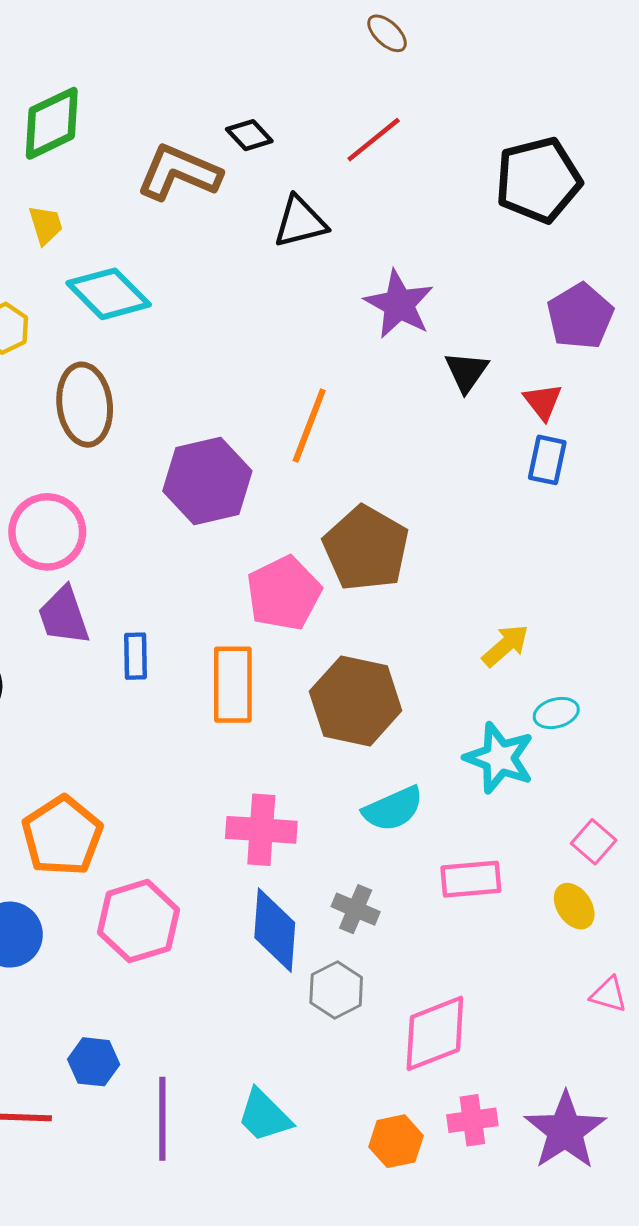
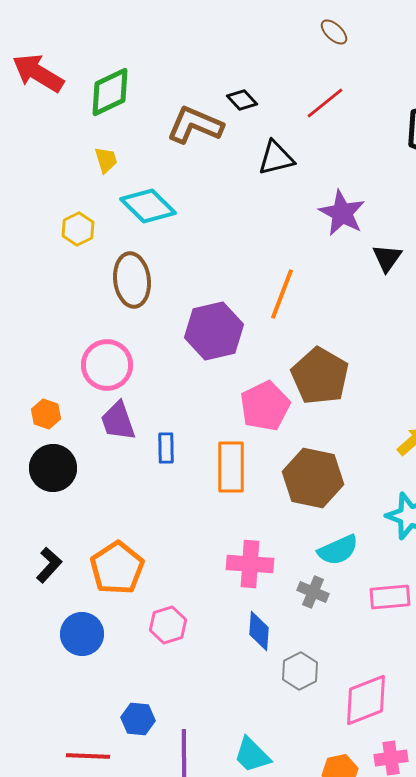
gray cross: (356, 909) -> (313, 592), moved
pink hexagon: (139, 921) -> (168, 625), size x0.7
blue diamond: (275, 930) -> (259, 631), size x0.7

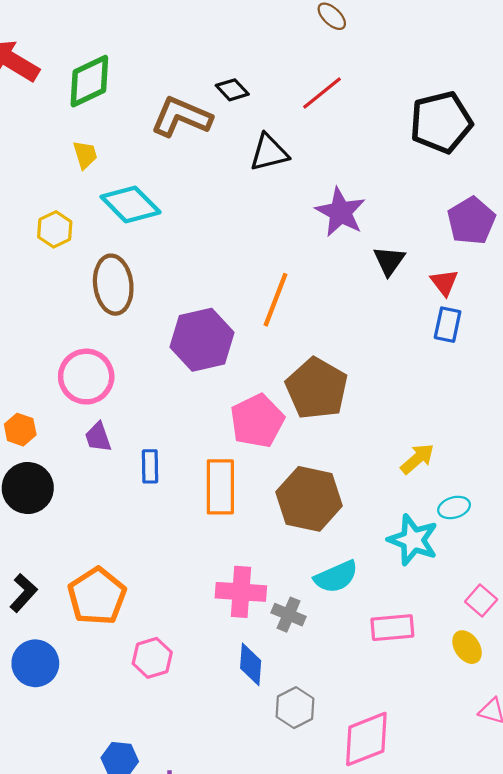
purple trapezoid: (118, 421) -> (98, 437), size x0.7
gray cross: (313, 592) -> (289, 615), moved
blue circle: (82, 634) -> (35, 663), moved

